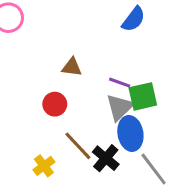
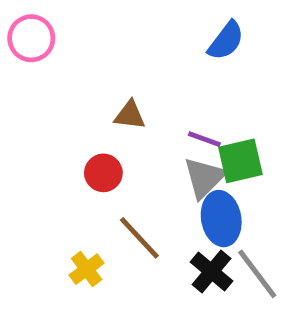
black cross: (106, 158) -> (212, 271), moved

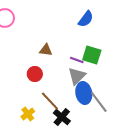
green square: (240, 161) -> (92, 55), moved, turned 30
black cross: (212, 271) -> (62, 117), moved
gray line: (257, 274) -> (99, 102), moved

